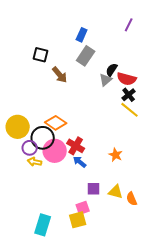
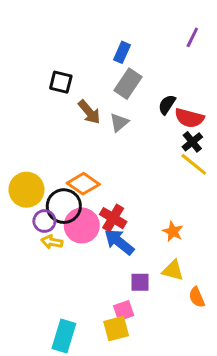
gray triangle: (106, 80) -> (119, 122), moved
blue arrow: (80, 162) -> (119, 242), size x1.5
yellow triangle: (116, 192) -> (173, 270), moved

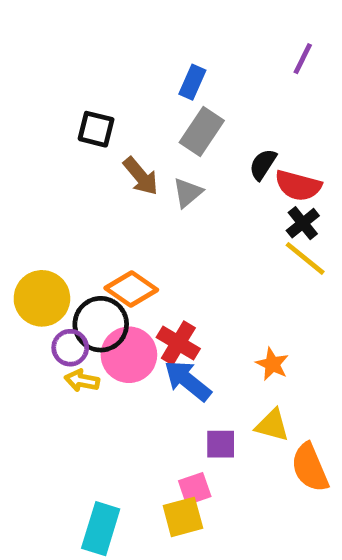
orange semicircle: (197, 297) -> (310, 468), size x1.5

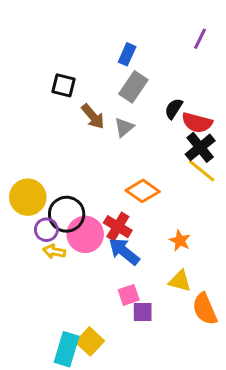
black cross: (303, 223) -> (200, 147), size x1.4
orange diamond: (131, 289) -> (143, 191), moved
purple square: (221, 444) -> (143, 312), moved
pink square: (195, 489) -> (129, 295), moved
yellow square: (183, 517) -> (90, 341), moved, turned -32

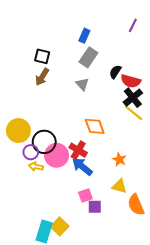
brown arrow: (93, 116) -> (42, 77), moved, turned 72
gray triangle: (124, 127) -> (82, 84), turned -32
orange diamond: (143, 191) -> (95, 126), turned 35

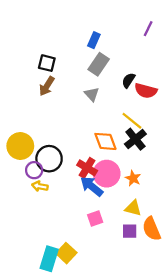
black cross: (133, 98) -> (135, 139), moved
yellow line: (134, 113) -> (132, 121), moved
pink circle: (57, 155) -> (107, 174), moved
purple square: (95, 207) -> (130, 231), moved

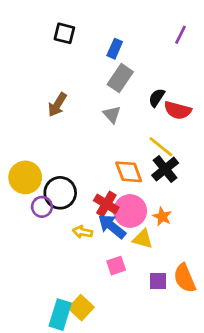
black square: (47, 63) -> (64, 33), moved
yellow arrow: (40, 186) -> (83, 232), moved
yellow triangle: (133, 208) -> (143, 239), moved

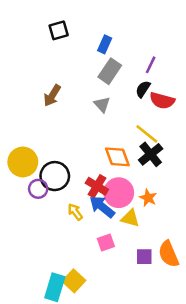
black square: (64, 33) -> (59, 30), turned -30
purple line: (180, 35) -> (151, 65), moved
yellow arrow: (83, 232) -> (75, 212), turned 42

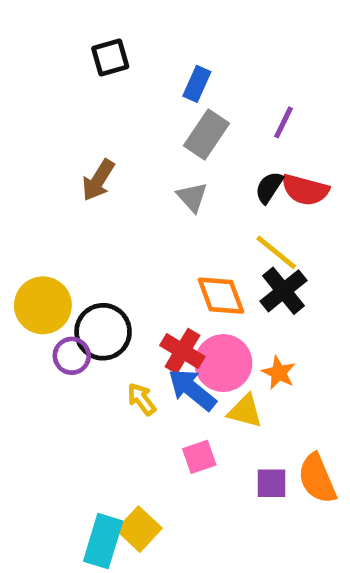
black semicircle: (143, 89) -> (269, 187), moved

